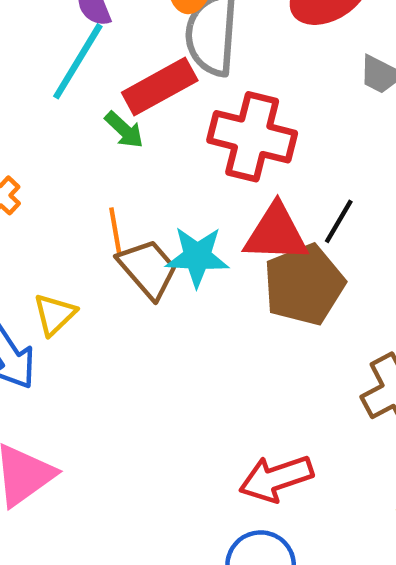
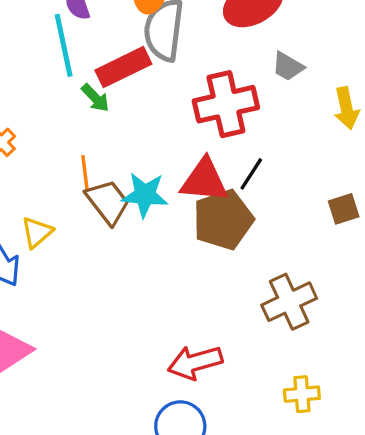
cyan line: (78, 61) -> (64, 45), turned -46
red cross: (252, 137) -> (226, 104), moved, turned -30

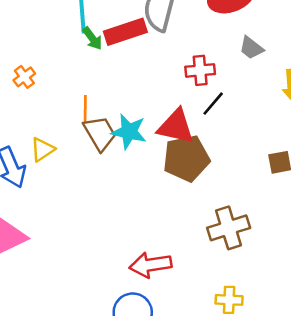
green arrow: (95, 98) -> (92, 38), moved
red cross: (226, 104) -> (200, 70), size x0.6
black line: (251, 174) -> (213, 104), moved

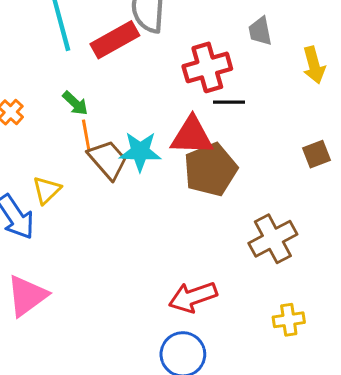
green arrow: (92, 38) -> (75, 103), moved
gray trapezoid: (251, 48) -> (260, 31), turned 52
red cross: (200, 70) -> (207, 67), size x1.4
black line: (213, 104) -> (229, 102), turned 60

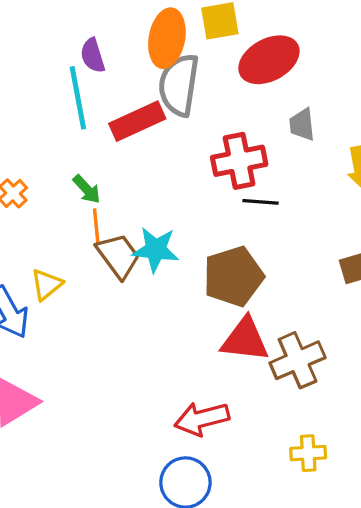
red triangle: (192, 136) -> (245, 340), moved

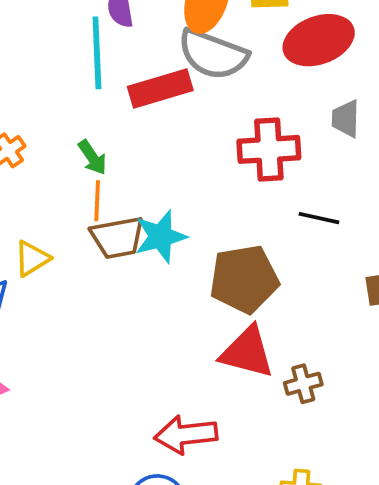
gray semicircle: (179, 85) -> (213, 54), turned -86
black line: (260, 202) -> (319, 218), moved
cyan star: (156, 250) -> (161, 236), turned -30
brown trapezoid: (118, 256) -> (117, 238), turned 108
brown cross: (298, 360) -> (303, 384), size x0.6

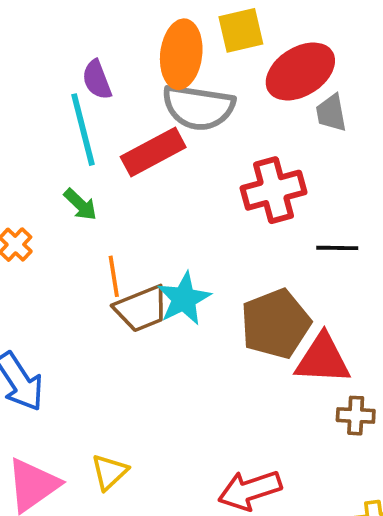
gray trapezoid: (346, 119) -> (331, 113), moved
green arrow: (92, 157) -> (80, 205), moved
yellow triangle: (32, 259) -> (109, 472), moved
red triangle: (247, 352) -> (323, 359), moved
brown cross: (303, 384) -> (356, 416), turned 30

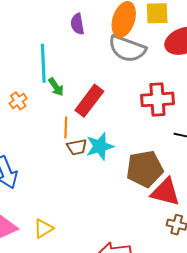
cyan line: (83, 130) -> (43, 63), moved
red rectangle: (153, 152) -> (89, 101), moved, turned -36
brown trapezoid: (141, 309) -> (77, 147), size x0.7

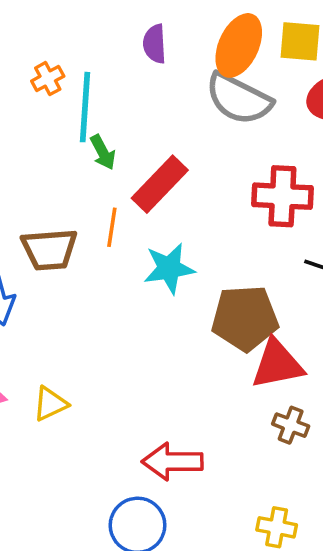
orange cross: (18, 101) -> (48, 79), moved
brown trapezoid: (77, 147) -> (49, 249), moved, size x1.5
red triangle: (165, 192) -> (277, 364), turned -32

